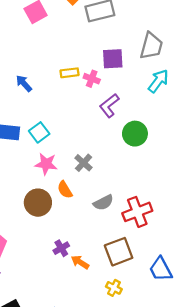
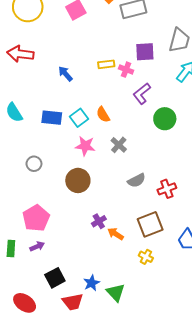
orange semicircle: (65, 190) -> (103, 115), moved
red cross: (137, 212) -> (167, 189), size x0.7

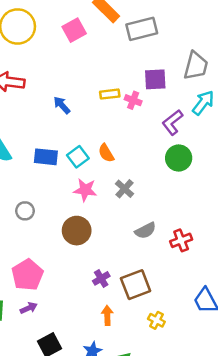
purple L-shape: (142, 94) -> (172, 122), moved
brown square: (150, 224) -> (136, 285), moved
orange arrow: (116, 234) -> (107, 315), moved, turned 56

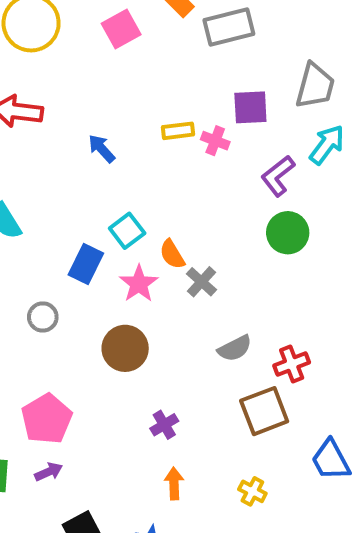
orange semicircle: (106, 153) -> (172, 254), moved
blue rectangle: (46, 157) -> (86, 264), moved, turned -70
pink star: (85, 190) -> (139, 284), turned 30
brown square: (136, 285) -> (264, 411), moved

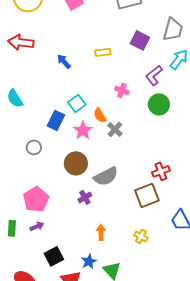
purple square: (250, 107) -> (140, 40), turned 30
pink cross: (215, 141) -> (122, 90), moved
gray semicircle: (235, 348) -> (106, 176), moved, size x1.4
purple cross: (164, 425) -> (85, 197), moved

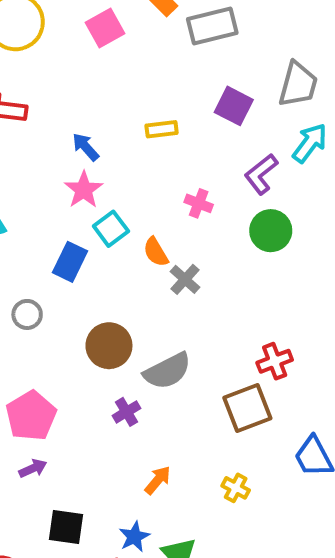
pink star: (83, 130) -> (84, 190), moved
orange arrow: (101, 232) -> (158, 480), turned 42
black square: (54, 256) -> (66, 527), turned 36

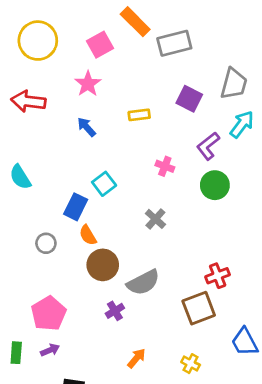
pink star: (84, 190) -> (88, 84), moved
orange semicircle: (156, 252) -> (88, 235), moved

